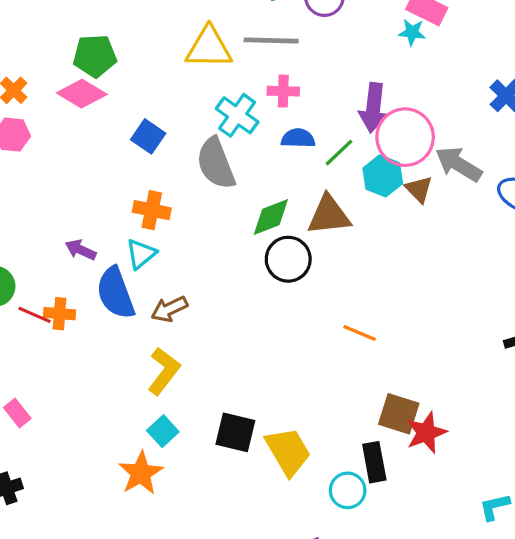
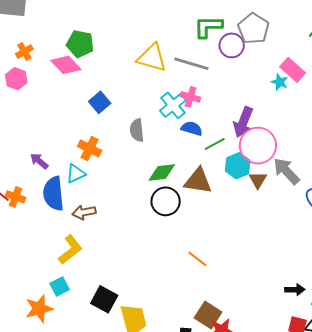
cyan cross: (237, 115) -> (173, 105), moved
gray semicircle: (216, 163) -> (137, 130), size x0.7

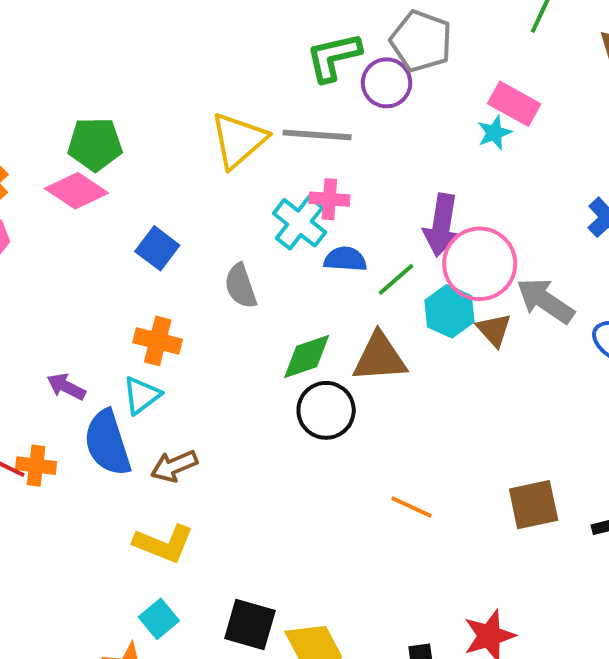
yellow triangle: (152, 58) -> (239, 140), turned -44
cyan star: (280, 82) -> (494, 133), turned -30
yellow L-shape: (70, 250) -> (164, 544), turned 72
brown square: (208, 315) -> (534, 505), moved, turned -32

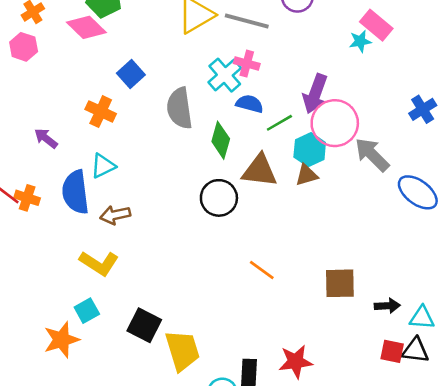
gray semicircle: (241, 286) -> (180, 108), size x1.4
brown triangle: (494, 330) -> (307, 175), moved, turned 45
orange cross: (158, 341) -> (101, 112), moved
green diamond: (307, 356) -> (221, 140), moved, turned -66
purple arrow: (66, 387) -> (46, 138), moved

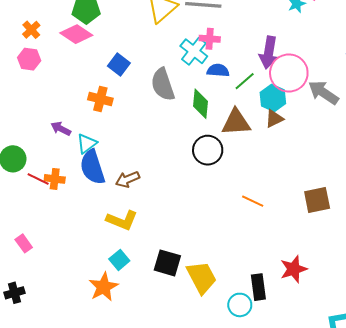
cyan triangle: (103, 166) -> (87, 144), moved

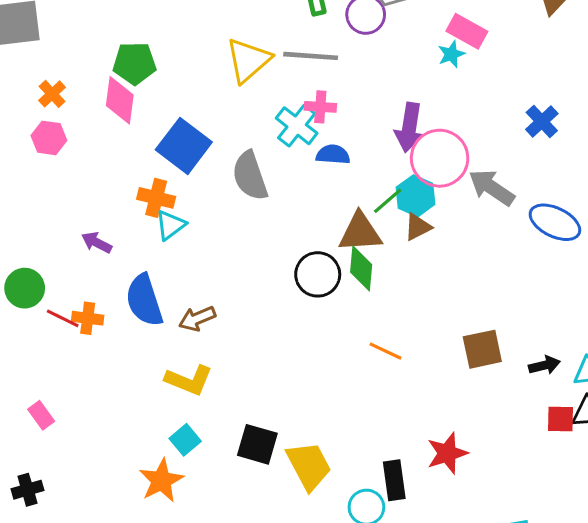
pink diamond: (76, 34) -> (120, 100), turned 64
blue square: (119, 65) -> (184, 146), size x1.6
green line: (245, 81) -> (388, 201), moved
green diamond: (200, 104) -> (361, 268), moved
cyan triangle: (87, 144) -> (170, 225), moved

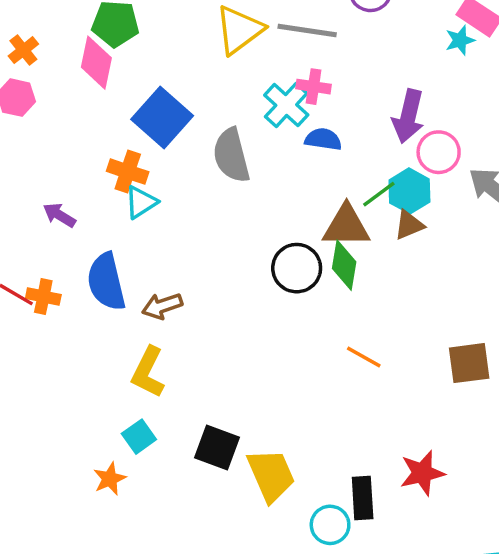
pink circle: (440, 158) -> (439, 152), size x0.7
yellow L-shape: (189, 380) -> (148, 372), turned 90
orange star: (161, 481) -> (110, 479), size x0.7

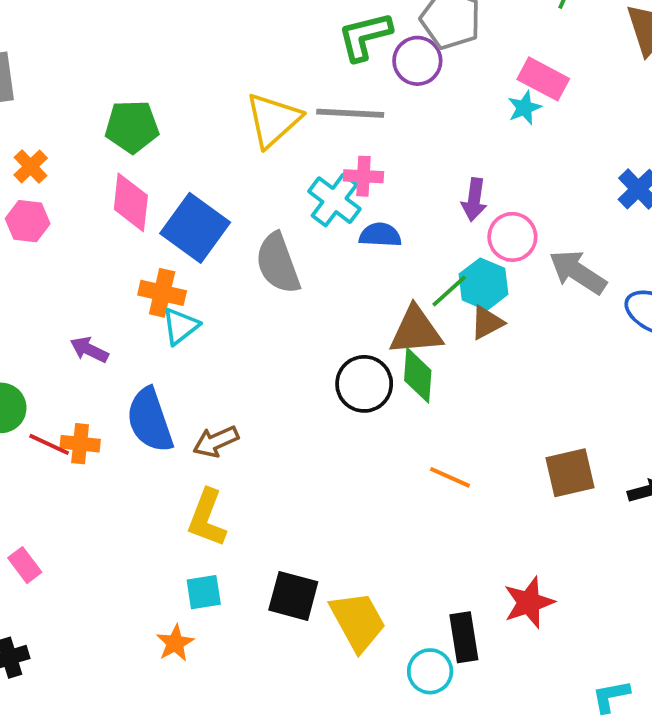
pink diamond: (96, 63) -> (131, 202), moved
purple arrow: (408, 116) -> (474, 200), size x0.7
cyan square: (139, 437) -> (204, 592), turned 32

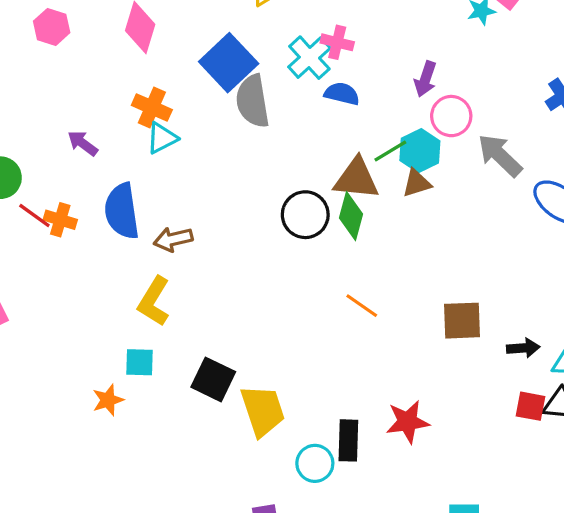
blue square: (195, 228) -> (229, 63), moved

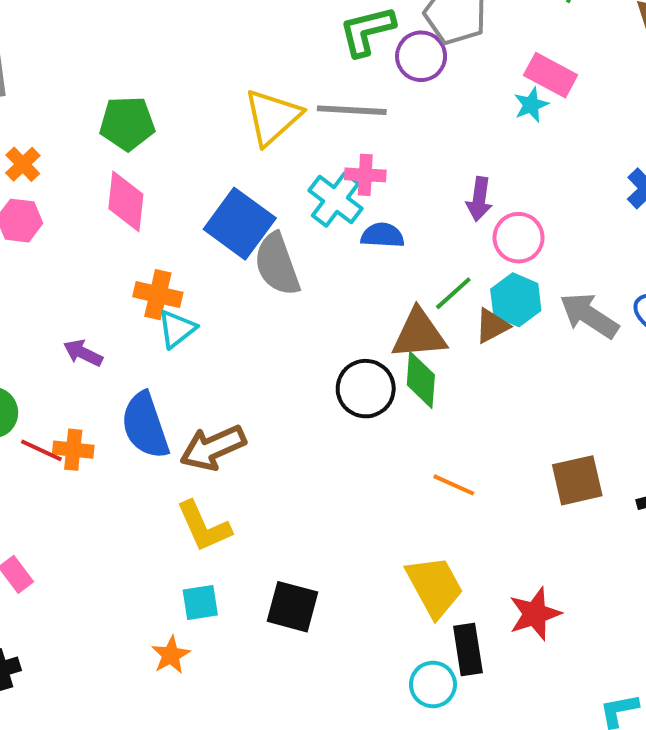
cyan hexagon: (420, 151) -> (516, 300), moved
gray arrow: (500, 155) -> (589, 316), moved
brown arrow: (173, 239) -> (213, 448), size x1.4
yellow L-shape: (154, 301) -> (204, 526), turned -45
yellow trapezoid: (263, 411) -> (435, 586), moved

